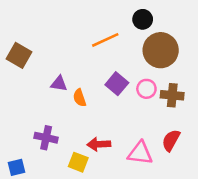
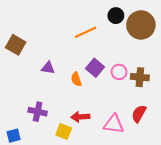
brown circle: (161, 50) -> (141, 25), moved
orange semicircle: (80, 98) -> (76, 79), moved

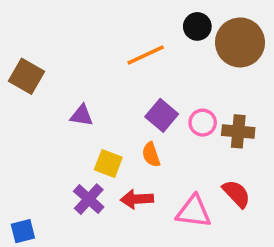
orange semicircle: (76, 79) -> (151, 155), moved
purple cross: (38, 112) -> (89, 199), moved, turned 30
red semicircle: (139, 114) -> (236, 194), turned 108
yellow square: (64, 131) -> (108, 163), moved

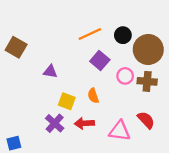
black circle: (197, 26) -> (123, 35), moved
brown circle: (240, 42) -> (148, 49), moved
purple square: (162, 115) -> (100, 60), moved

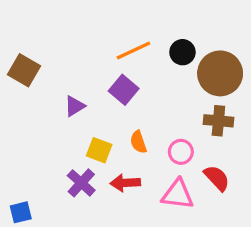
purple square: (100, 60) -> (124, 90), moved
purple triangle: (50, 72) -> (75, 106), turned -40
pink circle: (125, 76) -> (181, 152), moved

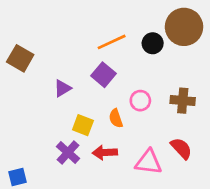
brown circle: (220, 73) -> (184, 27), moved
pink circle: (181, 152) -> (140, 101), moved

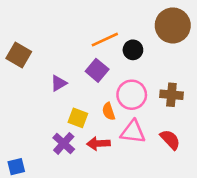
black circle: (153, 43) -> (133, 50), moved
pink circle: (140, 101) -> (132, 95), size x1.5
pink triangle: (149, 162) -> (133, 132), moved

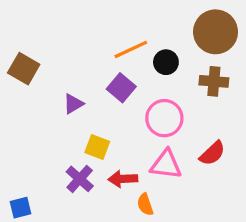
brown cross: (171, 95) -> (214, 81), moved
orange semicircle: (109, 111) -> (145, 204), moved
red semicircle: (170, 140) -> (212, 153), moved, turned 90

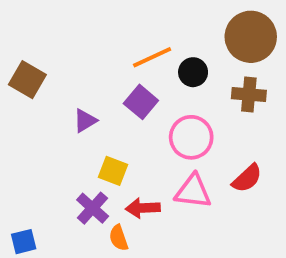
orange semicircle: (145, 204) -> (119, 238), moved

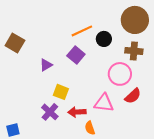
pink circle: (191, 137) -> (120, 74), moved
orange semicircle: (119, 238) -> (90, 128), moved

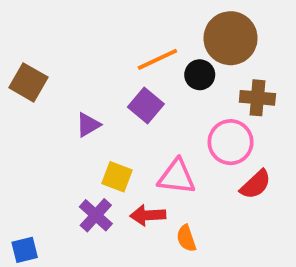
brown circle: (135, 20) -> (231, 38), moved
pink triangle: (104, 103) -> (177, 177), moved
orange semicircle: (90, 128) -> (186, 238), moved

